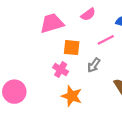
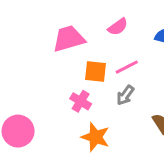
pink line: (106, 40) -> (127, 67), moved

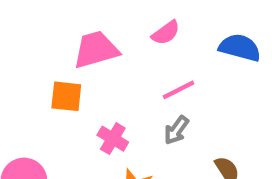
orange square: (95, 71) -> (66, 96), moved

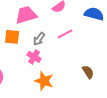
gray arrow: (176, 130) -> (39, 39), moved

